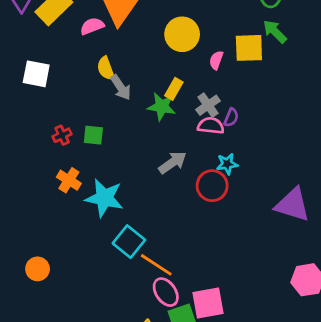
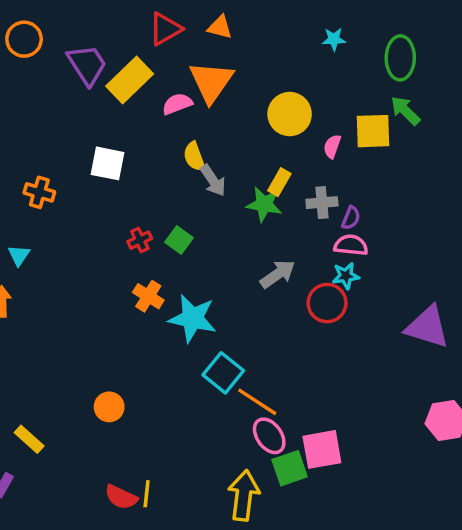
gray cross: (208, 105) -> (322, 203), turned 30
pink semicircle: (211, 126) -> (351, 245), moved
green square: (93, 135) -> (179, 240), turned 30

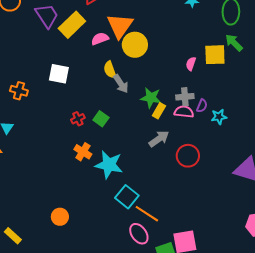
yellow circle: (290, 114) -> (135, 45), moved
yellow rectangle: (279, 182) -> (159, 111), moved
pink semicircle: (351, 245) -> (184, 112), moved
cyan star: (346, 276) -> (219, 117), moved
pink ellipse: (269, 436) -> (139, 234), moved

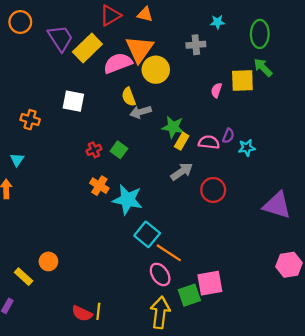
pink semicircle: (100, 39) -> (118, 63), size x1.5
gray arrow: (121, 84) -> (141, 112), turned 108
gray cross: (185, 97) -> (196, 45), moved
orange circle: (60, 217) -> (48, 261), moved

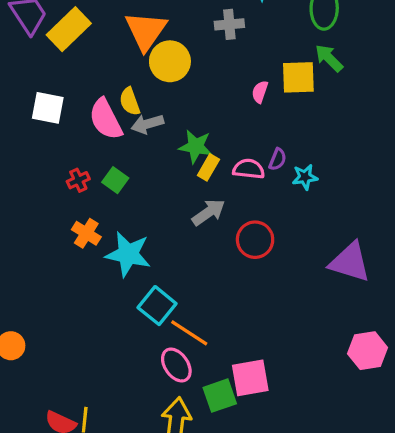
pink semicircle: (118, 63) -> (106, 119), moved, turned -96

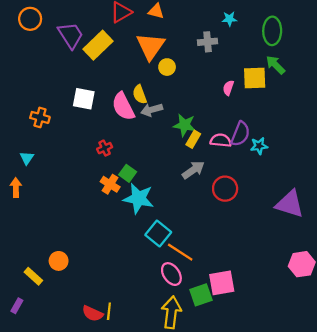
yellow circle: (170, 61) -> (167, 67), size x0.6
purple semicircle: (278, 159) -> (240, 134), size x1.6
green square: (115, 180) -> (128, 173), moved

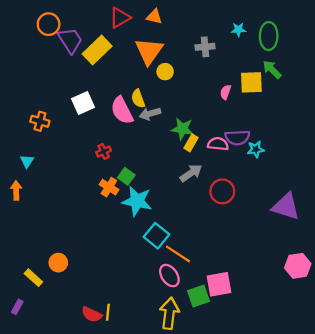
orange circle: (30, 19) -> (49, 24), moved
cyan star: (229, 19) -> (238, 30), moved
white square: (84, 99) -> (83, 103), turned -35
purple semicircle: (240, 134) -> (237, 137), turned 65

